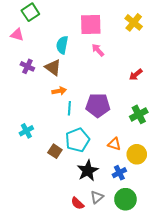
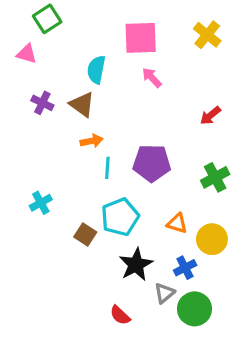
gray triangle: (97, 197) -> (164, 293), moved

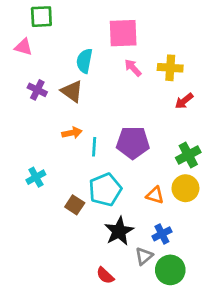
green square: (47, 19) -> (41, 17), turned 30
yellow cross: (207, 35) -> (170, 68), moved, turned -35
orange arrow: (92, 141) -> (72, 133), moved
yellow circle: (212, 239) -> (185, 188), moved

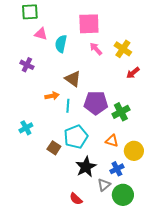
pink triangle: (23, 47) -> (41, 34), moved
yellow cross: (170, 68) -> (123, 49), turned 30
brown triangle: (72, 91) -> (73, 79), moved
green cross: (188, 155) -> (121, 112), moved
yellow circle: (185, 188) -> (134, 151), moved

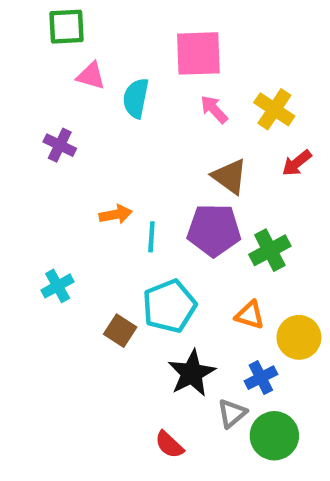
brown triangle: (73, 79) -> (230, 176), moved

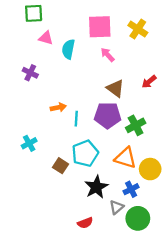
yellow cross: (274, 109) -> (138, 29), moved
orange triangle: (250, 315) -> (125, 158), size x1.5
red semicircle: (169, 445) -> (85, 223), turned -64

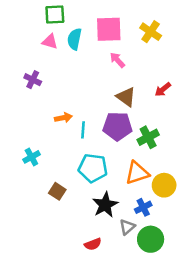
green square: (34, 13) -> (55, 15), moved
cyan semicircle: (68, 49) -> (74, 39), moved
cyan pentagon: (85, 153) -> (93, 168), turned 30
orange triangle: (125, 158) -> (137, 173), turned -35
brown square: (61, 166) -> (57, 191), moved

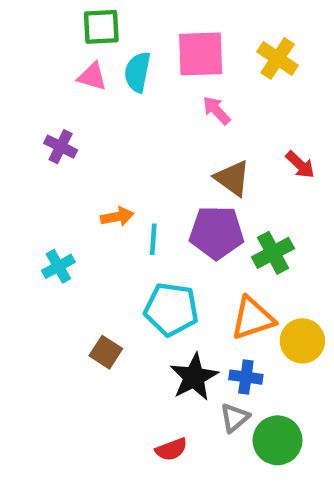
red arrow: (163, 89) -> (300, 165), turned -98
cyan cross: (31, 157) -> (58, 266), moved
blue cross: (143, 207) -> (246, 377), moved, turned 35

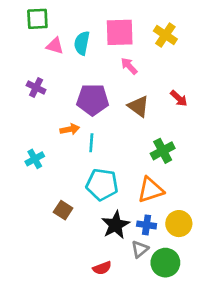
green square: (101, 27) -> (37, 19), moved
purple pentagon: (217, 232) -> (93, 100), moved
yellow circle: (302, 341) -> (179, 224), moved

